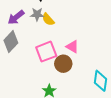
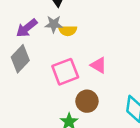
yellow semicircle: (48, 19) -> (68, 31), turned -48
brown circle: (63, 64) -> (87, 101), moved

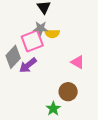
purple arrow: (27, 28) -> (28, 65), moved
pink square: (65, 72) -> (32, 41), moved

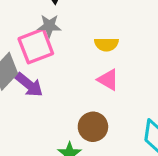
yellow semicircle: (52, 34) -> (106, 44), moved
purple arrow: (28, 65) -> (29, 85), turned -102

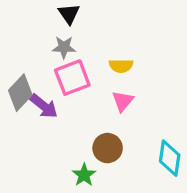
pink square: (36, 46) -> (72, 78), moved
pink triangle: (108, 80) -> (123, 101), turned 40

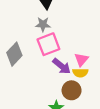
yellow semicircle: (121, 66) -> (80, 73), moved
purple arrow: (44, 106) -> (62, 66), moved

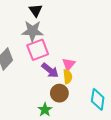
gray star: (43, 24) -> (32, 31), size x1.5
yellow semicircle: (80, 73) -> (68, 77), turned -96

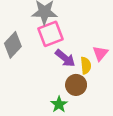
pink triangle: (69, 64) -> (100, 53), moved

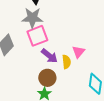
brown circle: (76, 85) -> (47, 78), moved

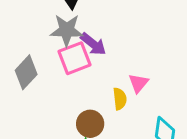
purple arrow: (49, 56) -> (93, 44), moved

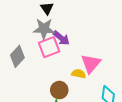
pink triangle: (139, 83) -> (91, 63), size x1.5
yellow semicircle: (120, 99) -> (79, 74), turned -72

